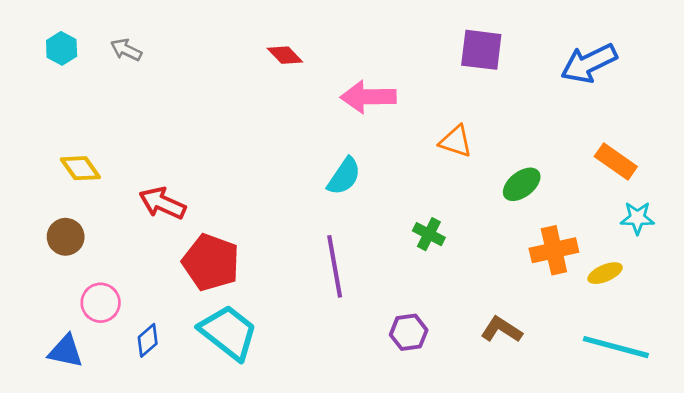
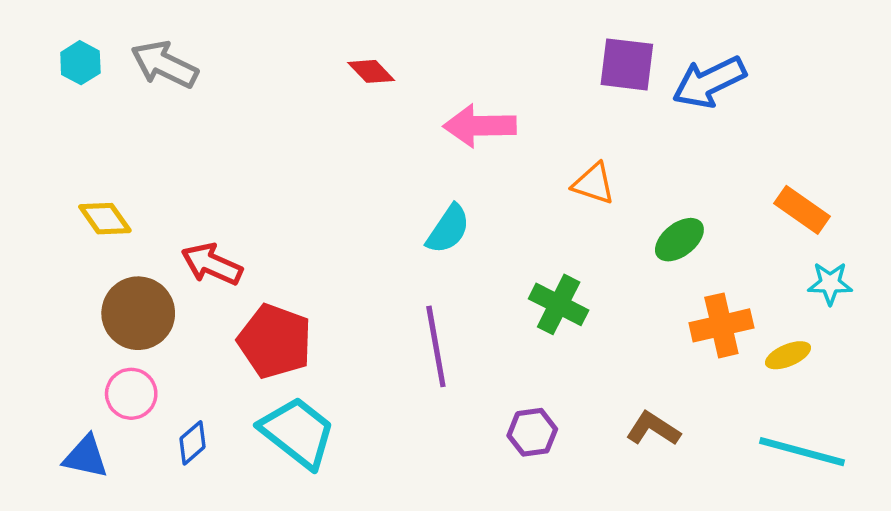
gray arrow: (126, 50) -> (164, 64), size x1.6
blue arrow: (589, 63) -> (709, 82), moved
green cross: (429, 234) -> (559, 304), size x1.4
brown circle: (66, 237) -> (138, 313), moved, size x1.5

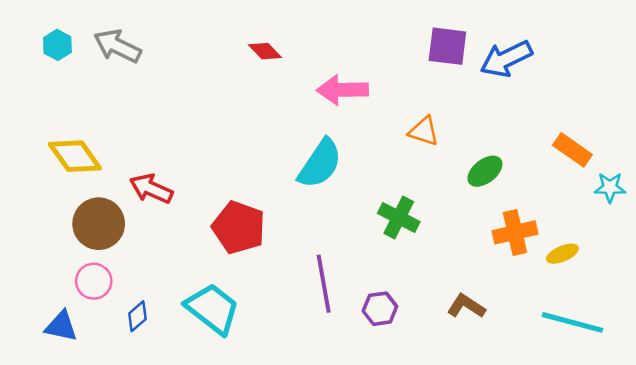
yellow diamond: (105, 219) -> (75, 156), size x1.4
cyan semicircle: (448, 229) -> (320, 164), size x1.4
cyan star: (830, 283) -> (610, 187), moved
red pentagon: (275, 341) -> (239, 227), moved
purple line: (436, 346) -> (324, 284), moved

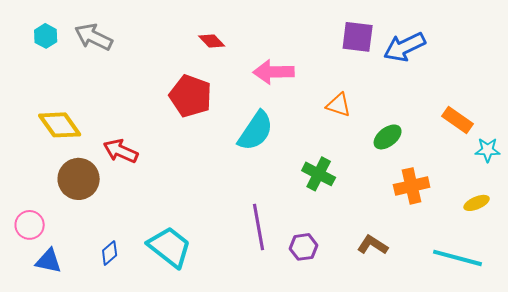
red pentagon: (239, 227) -> (191, 96), moved
yellow ellipse: (562, 254) -> (477, 203), moved
pink circle: (94, 281) -> (30, 225), moved

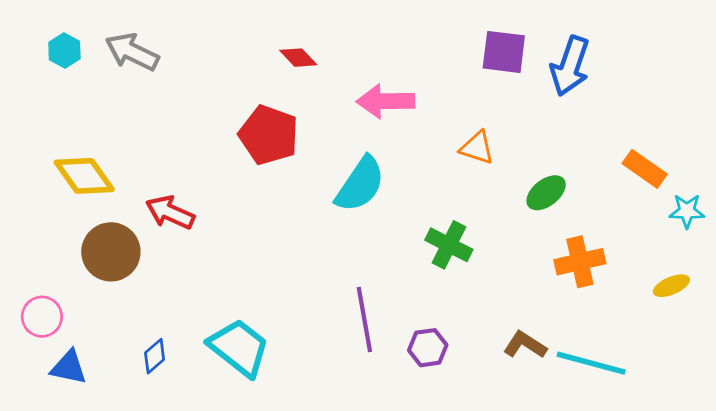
blue arrow: (405, 47) -> (570, 66), turned -45
cyan line: (458, 258) -> (591, 363), moved

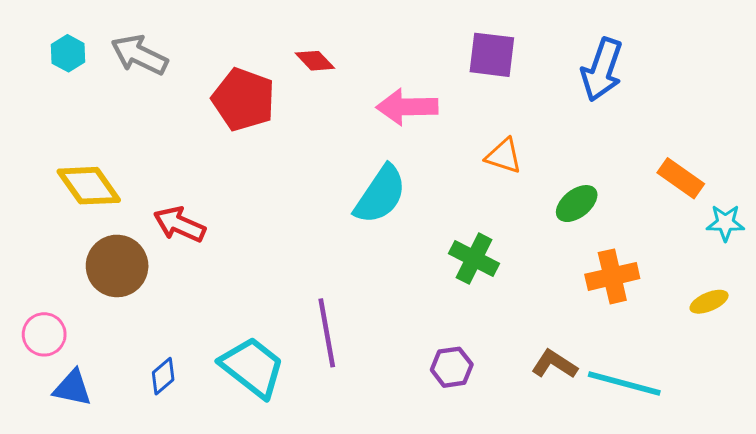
purple square: (504, 52) -> (492, 55), moved
red pentagon: (269, 135) -> (243, 99), moved
purple line: (364, 319) -> (327, 333), moved

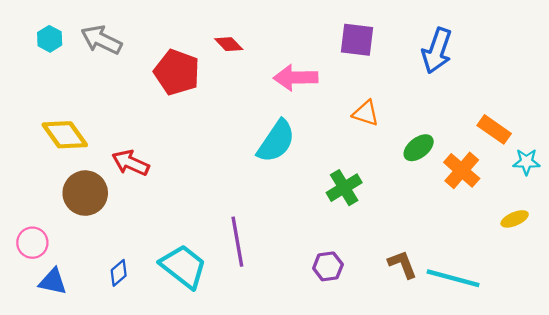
green cross: (474, 259) -> (344, 188), turned 32
orange cross: (612, 276) -> (462, 170), moved, turned -36
brown L-shape: (554, 364) -> (402, 264), turned 36

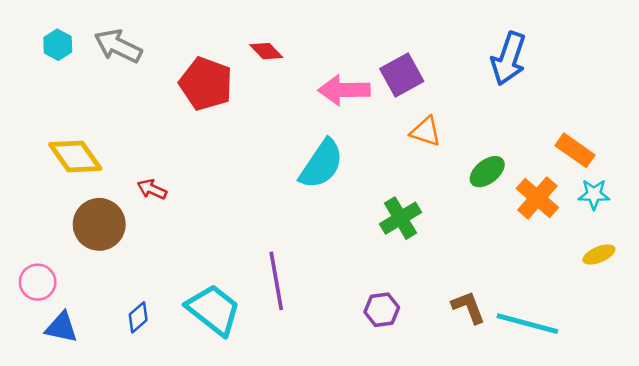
purple square: (357, 40) -> (402, 75), moved, turned -36
cyan star: (526, 162) -> (594, 194), moved
red arrow: (131, 163) -> (152, 189), size x0.7

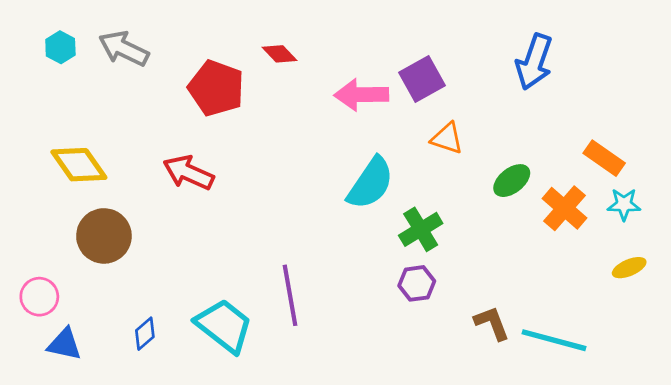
cyan semicircle: (321, 164) -> (371, 183), moved
red arrow: (152, 189) -> (188, 173), moved, size x1.6
purple hexagon: (382, 310) -> (417, 283), moved

